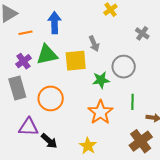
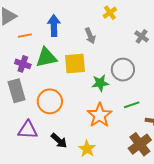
gray arrow: (94, 44) -> (90, 36), moved
purple cross: (23, 61) -> (23, 64), turned -35
green line: (132, 102) -> (132, 105), turned 70
black arrow: (49, 141) -> (59, 141), moved

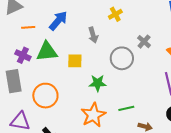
blue arrow: (54, 26) -> (58, 21), turned 35
yellow square: (75, 64) -> (75, 61), size x0.7
gray circle: (123, 70) -> (122, 58), moved

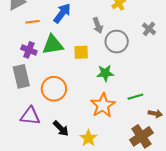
gray circle: (122, 58) -> (117, 42), moved

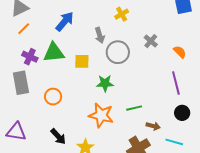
orange line: (33, 22) -> (24, 29), moved, turned -40
orange circle: (54, 89) -> (53, 97), size x0.7
orange star: (103, 105) -> (101, 115), turned -30
purple triangle: (30, 116) -> (16, 132), moved

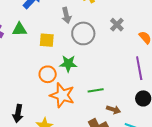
green triangle: (54, 53) -> (19, 29), size x0.7
orange circle: (53, 97) -> (48, 74), moved
black arrow: (58, 137) -> (18, 113), turned 48

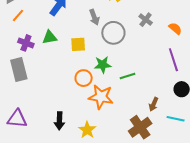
green line: (96, 90) -> (127, 76), moved
brown arrow: (113, 110) -> (154, 104), turned 104

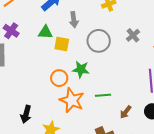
gray arrow: (94, 17) -> (74, 20), moved
green triangle: (50, 37) -> (45, 32), moved
green line: (127, 76) -> (103, 95), moved
brown arrow: (154, 104) -> (126, 112), moved

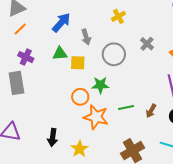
brown arrow: (126, 112) -> (151, 111), moved

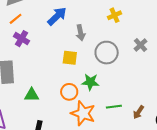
green triangle: (60, 54) -> (32, 95), moved
purple cross: (26, 57) -> (22, 39), moved

